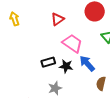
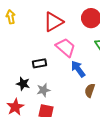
red triangle: (58, 19) -> (53, 22), size x1.5
black star: (66, 66) -> (23, 84), moved

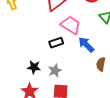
black rectangle: (39, 63) -> (56, 43), moved

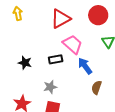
black star: (34, 67) -> (25, 63), moved

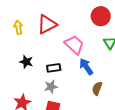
yellow arrow: (18, 14) -> (18, 27), moved
red triangle: (61, 19) -> (47, 24), moved
black rectangle: (56, 59) -> (54, 68), moved

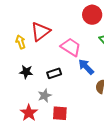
yellow arrow: (18, 27) -> (21, 42), moved
gray star: (51, 87) -> (45, 96), moved

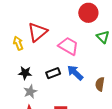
blue arrow: (86, 67) -> (75, 73), moved
gray star: (45, 96) -> (30, 92), moved

